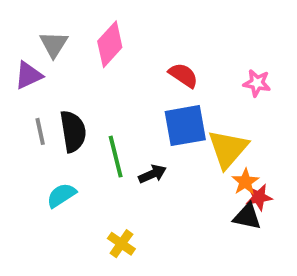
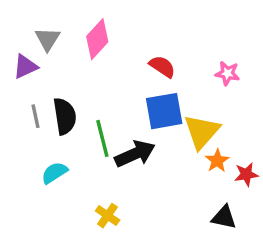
black arrow: (152, 174) -> (135, 154), size x1.6
red star: (259, 197) -> (246, 174), moved
black triangle: (247, 217) -> (224, 217), moved

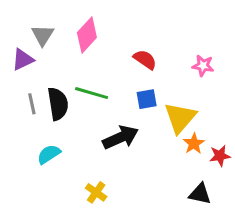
blue square: (164, 111) -> (147, 99), size x0.6
green line: (102, 138) -> (92, 93), moved, turned -60

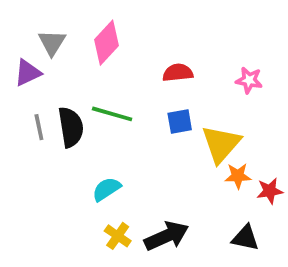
red semicircle: (145, 59) -> (178, 73), turned -40
black arrow: (121, 137) -> (167, 236), moved
orange star: (194, 144) -> (238, 176), turned 30
cyan semicircle: (49, 154) -> (106, 189), moved

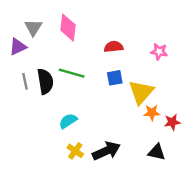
pink diamond: (106, 43) -> (68, 28), turned -36

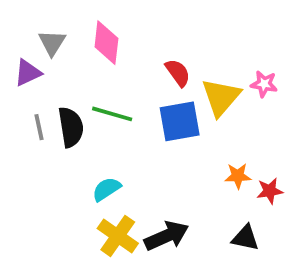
red semicircle: (114, 47) -> (178, 73), turned 60
pink star: (159, 51) -> (264, 84), moved
blue square: (115, 78) -> (180, 121), size x1.6
yellow triangle: (141, 92) -> (221, 97), moved
yellow cross: (75, 151) -> (118, 236), size x1.5

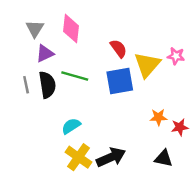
purple triangle: (28, 73) -> (45, 54), moved

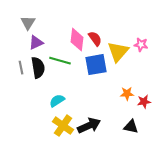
pink diamond: (71, 29) -> (77, 40), moved

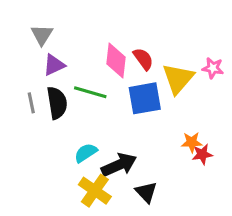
red star: (144, 102) -> (202, 154), moved
black arrow: (89, 126) -> (119, 165), moved
black triangle: (131, 127) -> (146, 192), moved, turned 35

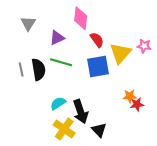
pink diamond: (116, 60) -> (81, 18), moved
purple triangle: (54, 65) -> (57, 38), moved
black arrow: (119, 165) -> (81, 112), turned 95

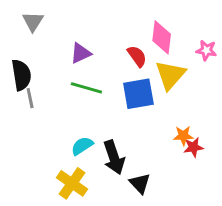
pink diamond: (81, 18) -> (162, 37), moved
gray triangle: (28, 23) -> (33, 21), moved
pink star: (144, 46) -> (206, 50), moved
black semicircle: (39, 70) -> (21, 75), moved
yellow cross: (64, 129) -> (72, 183), moved

